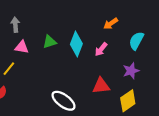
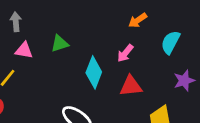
cyan diamond: (76, 44) -> (94, 72), moved
purple star: (131, 71) -> (184, 81), moved
red triangle: (101, 86) -> (131, 86), moved

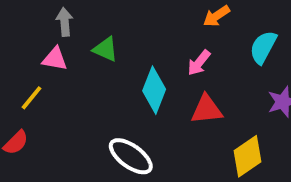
gray arrow: (16, 22) -> (65, 22), moved
green triangle: (60, 44) -> (105, 49), turned 42

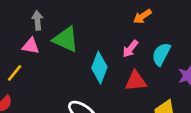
cyan semicircle: (263, 47) -> (161, 54), moved
green triangle: (105, 49) -> (66, 39), size x1.5

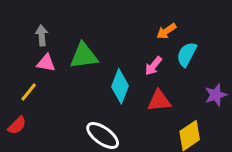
gray arrow: (37, 20) -> (42, 35), moved
green triangle: (66, 39) -> (84, 56), turned -32
cyan semicircle: (161, 54) -> (187, 54), moved

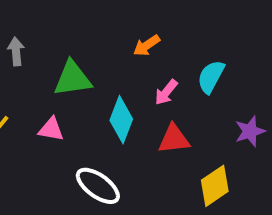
orange arrow: (166, 31) -> (147, 46), moved
pink triangle: (46, 63) -> (51, 129), moved

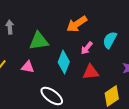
orange arrow: (147, 46) -> (77, 24), size x1.5

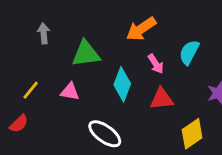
pink arrow: (87, 48) -> (156, 64), turned -72

